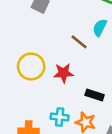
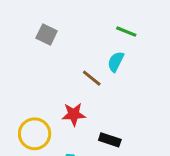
yellow circle: (31, 66) -> (35, 134), moved

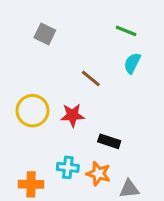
cyan semicircle: (116, 62) -> (132, 63), moved
yellow circle: (35, 134) -> (33, 111), moved

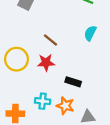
cyan semicircle: (132, 63) -> (90, 33), moved
brown line: (91, 78) -> (51, 40), moved

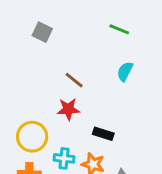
yellow circle: (16, 59) -> (32, 137), moved

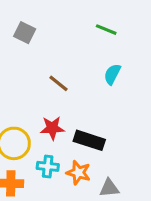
red star: (68, 109) -> (52, 128), moved
black rectangle: (103, 134) -> (89, 140), size x1.4

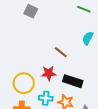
brown line: (58, 83) -> (61, 52), moved

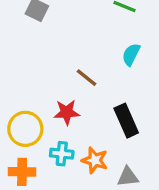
black rectangle: (73, 81) -> (126, 121), moved, turned 48

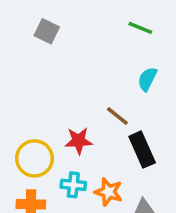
brown line: (86, 78) -> (117, 116), moved

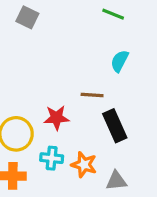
brown line: (117, 116) -> (92, 95), turned -35

